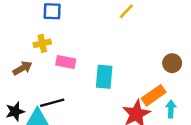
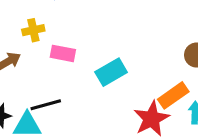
cyan rectangle: (104, 77) -> (111, 72), turned 55

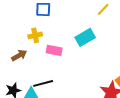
cyan rectangle: (111, 72) -> (85, 37), moved

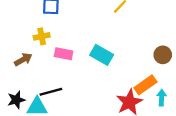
cyan rectangle: (85, 37) -> (102, 55), moved, turned 60

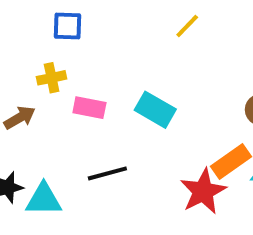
black line: (51, 92) -> (107, 173), moved

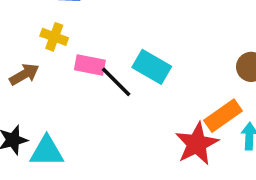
yellow cross: (52, 78) -> (54, 37), turned 32
black line: (107, 173) -> (116, 82), moved, turned 60

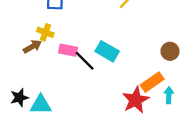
brown arrow: (24, 74) -> (32, 47), moved

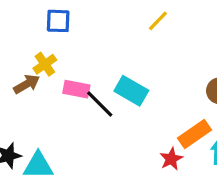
yellow cross: (45, 32) -> (45, 64), turned 35
red star: (136, 100) -> (171, 159), size x0.6

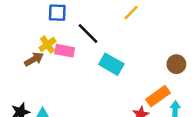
pink rectangle: (76, 89) -> (65, 51), moved
black line: (100, 104) -> (88, 33), moved

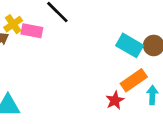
cyan rectangle: (111, 64) -> (130, 45), moved

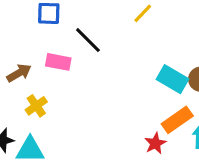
yellow cross: (13, 24) -> (36, 106), moved

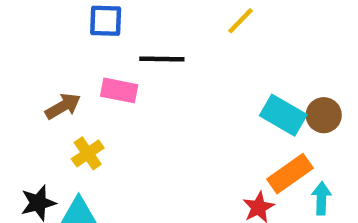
black line: (88, 40) -> (162, 59), turned -44

